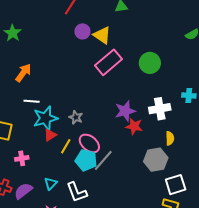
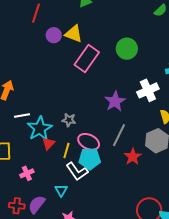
red star: (134, 126) -> (133, 157), moved, turned -30
gray line: (103, 160) -> (119, 135), moved
white L-shape: (77, 192) -> (77, 171), moved

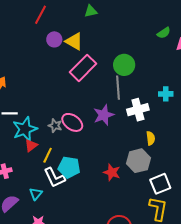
gray line: (119, 135) -> (118, 88), moved, turned -40
pink ellipse: (89, 142) -> (72, 122), moved
red star: (133, 157) -> (112, 172), turned -30

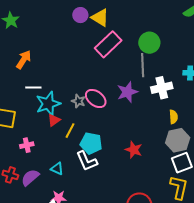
gray hexagon: (138, 161) -> (178, 140), moved
white L-shape: (55, 178) -> (87, 161), moved
cyan triangle: (36, 194) -> (57, 169), turned -48

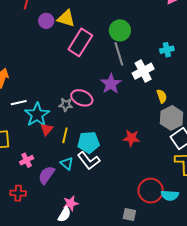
cyan triangle: (57, 169) -> (67, 163), moved, turned 32
purple semicircle: (30, 178) -> (46, 175), moved

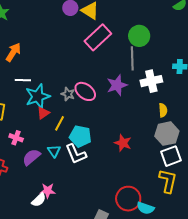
pink cross: (27, 160) -> (16, 138), turned 32

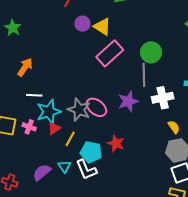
gray star: (68, 94) -> (79, 110), size x1.6
yellow semicircle: (163, 110) -> (174, 127), turned -32
pink cross: (16, 138) -> (29, 127), moved
red star: (123, 143) -> (116, 143), moved

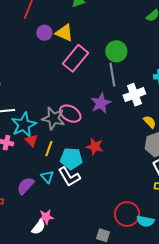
red triangle: (54, 128) -> (31, 140), turned -32

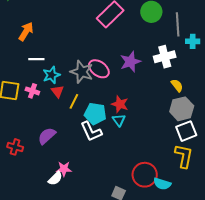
gray line: (112, 75) -> (178, 24), moved
cyan star: (24, 125) -> (51, 75), size x0.7
cyan triangle: (47, 177) -> (119, 120), moved

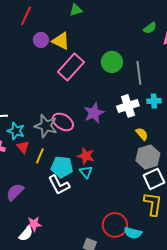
cyan cross: (193, 41) -> (154, 101), moved
cyan star: (51, 75) -> (16, 131), turned -30

